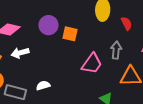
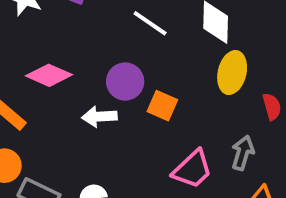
white arrow: (20, 53) -> (99, 117), moved

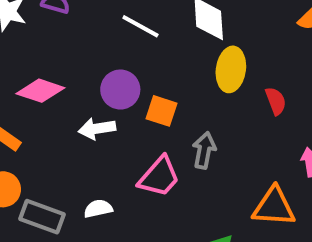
gray arrow: (243, 153) -> (204, 150), moved
pink trapezoid: (192, 169) -> (159, 177), moved

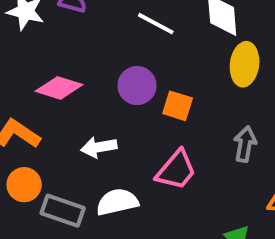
white arrow: (97, 129) -> (99, 147), moved
gray arrow: (204, 150) -> (245, 144), moved
white semicircle: (98, 209) -> (117, 202), size x1.5

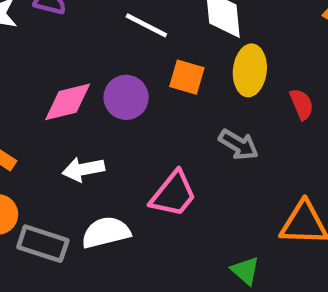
pink diamond: (59, 88) -> (68, 102), moved, turned -30
orange square: (178, 106) -> (187, 77), moved
gray arrow: (245, 144) -> (239, 145), moved, turned 112

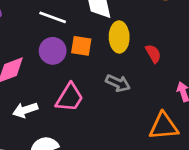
purple circle: (126, 97) -> (53, 51), moved
pink trapezoid: (173, 194) -> (70, 97), moved

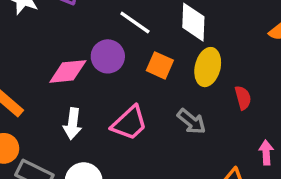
purple circle: (53, 51) -> (108, 56), moved
white arrow: (25, 110) -> (73, 124), turned -80

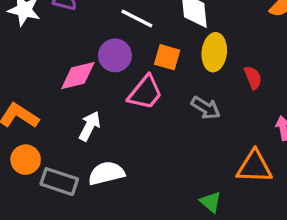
pink trapezoid: (129, 123) -> (145, 92), moved
white arrow: (73, 124) -> (90, 126), turned -152

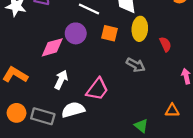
pink trapezoid: (145, 92) -> (97, 89), moved
orange circle: (26, 160) -> (17, 113), moved
orange triangle: (254, 167) -> (172, 110), moved, size x0.6

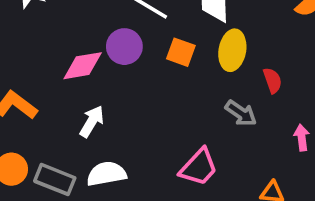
gray arrow: (136, 65) -> (241, 113), moved
pink trapezoid: (97, 89) -> (199, 167), moved

